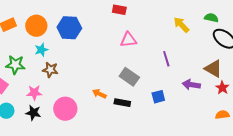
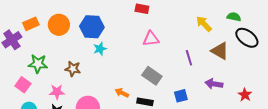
cyan star: (41, 50) -> (100, 49), moved
brown triangle: (213, 69) -> (220, 51), moved
red star: (222, 88) -> (245, 95), moved

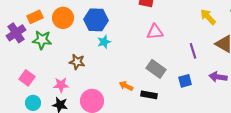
green star: (38, 64) -> (42, 40), moved
blue square: (181, 96) -> (185, 81), moved

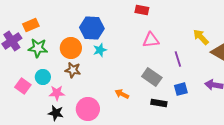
yellow arrow: (208, 17) -> (201, 37), moved
orange circle: (63, 18) -> (71, 48), moved
purple line: (193, 51) -> (178, 59), moved
black rectangle: (149, 95) -> (159, 103), moved
cyan circle: (33, 103) -> (43, 77), moved

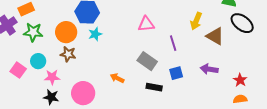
yellow arrow: (201, 37) -> (196, 21), turned -114

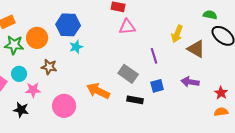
pink triangle: (146, 24) -> (127, 27), moved
orange circle: (66, 32) -> (37, 38), moved
orange arrow: (117, 78) -> (98, 91), size x1.6
black star: (51, 97) -> (21, 110), moved

